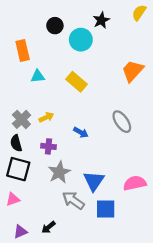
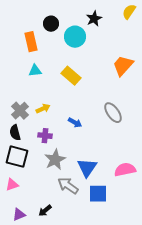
orange rectangle: (23, 50) -> (31, 42), moved

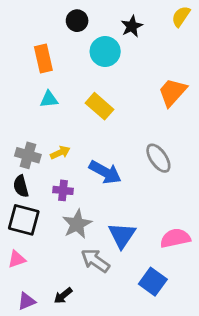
black circle: (51, 24) -> (77, 21), moved
gray cross: (20, 111) -> (28, 155), turned -30
blue arrow: (75, 123) -> (105, 172), size x1.6
blue square: (98, 194) -> (153, 282), moved, turned 36

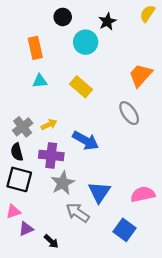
gray cross: (28, 155) -> (23, 127), turned 36
gray ellipse: (158, 158) -> (129, 113), moved
purple cross: (63, 190) -> (51, 155), size x1.5
black arrow: (63, 296) -> (51, 241), turned -98
purple triangle: (27, 301) -> (26, 229), moved

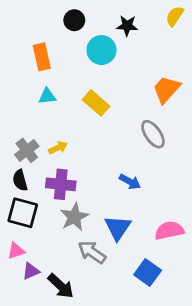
black star: (107, 22) -> (127, 26), turned 30
blue arrow: (86, 141) -> (130, 182), moved, size x0.7
black arrow: (51, 241) -> (61, 286), size x1.5

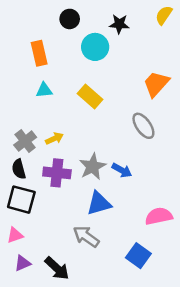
gray star: (74, 217) -> (93, 167), moved
blue triangle: (118, 228) -> (99, 203), moved, turned 40
purple triangle: (31, 271) -> (23, 263), moved

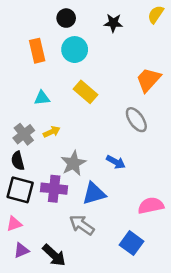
cyan circle: (95, 47) -> (75, 50), moved
cyan triangle: (44, 90) -> (42, 98), moved
gray star: (93, 167) -> (73, 163), moved
purple cross: (57, 173) -> (54, 189), moved

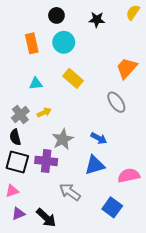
blue triangle: (94, 193) -> (95, 165), moved

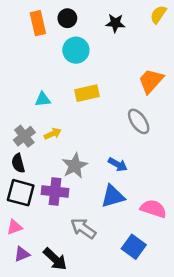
orange rectangle: (32, 43) -> (38, 23), moved
yellow rectangle: (73, 78) -> (87, 93), turned -54
pink semicircle: (129, 175) -> (153, 209), turned 30

